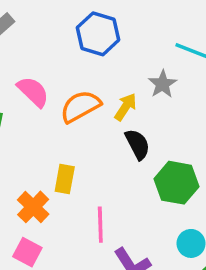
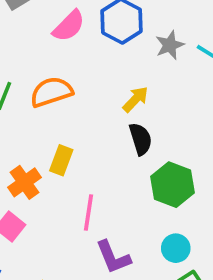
gray star: (163, 84) -> (170, 45), moved
pink semicircle: (33, 92) -> (69, 26), moved, turned 80
orange semicircle: (80, 106) -> (51, 92), moved

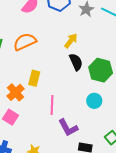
green hexagon: (173, 185) -> (101, 70), moved
cyan circle: (176, 248) -> (94, 101), moved

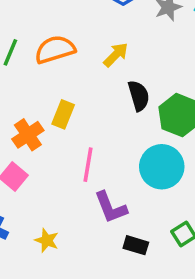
yellow arrow: (71, 41) -> (116, 55), moved
cyan circle: (94, 101) -> (162, 167), size x1.6

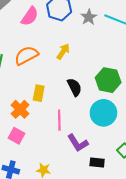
black semicircle: (139, 96) -> (74, 87), moved

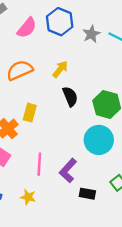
black semicircle: (74, 87) -> (70, 96), moved
pink line: (59, 120) -> (39, 164), moved
purple L-shape: (78, 143) -> (68, 171), turned 70

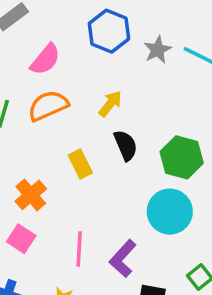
pink semicircle: (27, 28) -> (45, 59), moved
yellow rectangle: (30, 113) -> (80, 164), moved, turned -42

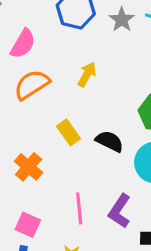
black semicircle: (126, 145) -> (110, 141), moved, turned -32
pink square: (21, 239) -> (28, 225), moved

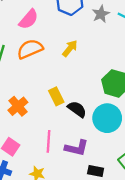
yellow rectangle: (69, 132) -> (56, 96), moved
black semicircle: (110, 141) -> (77, 109), moved
purple L-shape: (120, 211) -> (77, 148), turned -120

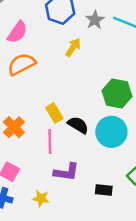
yellow arrow: (70, 48) -> (73, 47), moved
pink line: (49, 141) -> (50, 141), moved
purple L-shape: (77, 148) -> (66, 172), moved

